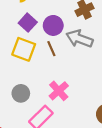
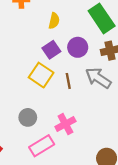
purple circle: (53, 25) -> (78, 47), moved

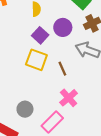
brown line: (68, 81) -> (62, 69), moved
gray circle: (28, 117) -> (25, 109), moved

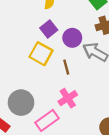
purple circle: (63, 27) -> (72, 38), moved
gray circle: (25, 109) -> (21, 103), size x1.5

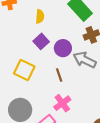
yellow square: (41, 54) -> (24, 70), moved

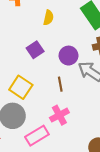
purple square: (41, 41) -> (35, 50), moved
yellow square: (24, 70) -> (21, 87), moved

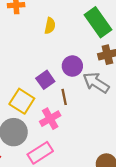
purple square: (35, 50) -> (45, 80), moved
pink cross: (59, 115) -> (50, 119), moved

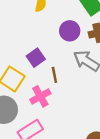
purple circle: (72, 66) -> (70, 31), moved

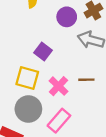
brown line: (54, 75) -> (86, 80), moved, turned -63

